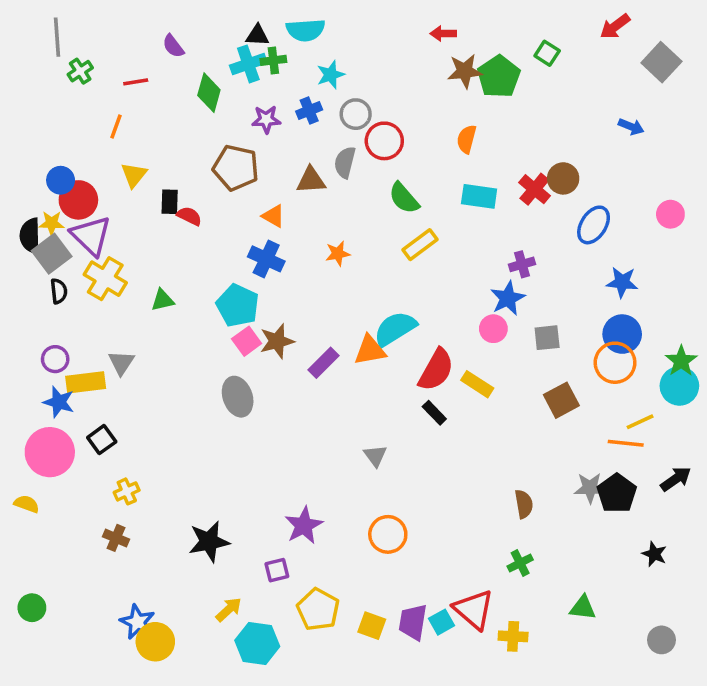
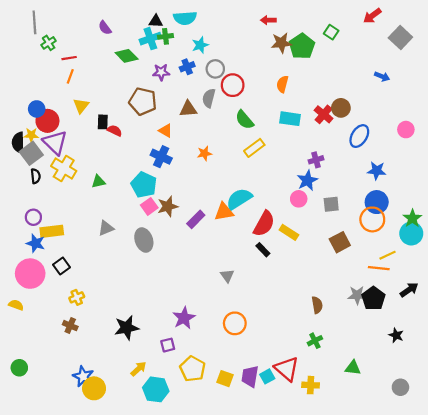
red line: (136, 82) -> (69, 58), moved
green diamond: (209, 93) -> (127, 56), turned -60
gray triangle: (121, 363) -> (106, 228), moved, turned 35

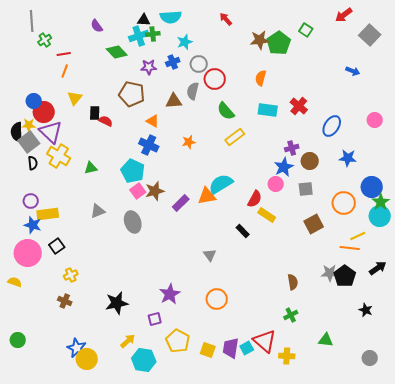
red arrow: (268, 20) -> (226, 19), moved, turned 48
brown circle: (341, 108) -> (310, 161), moved
blue circle: (377, 202) -> (372, 187), moved
red semicircle: (264, 224) -> (255, 199), moved, size x0.7

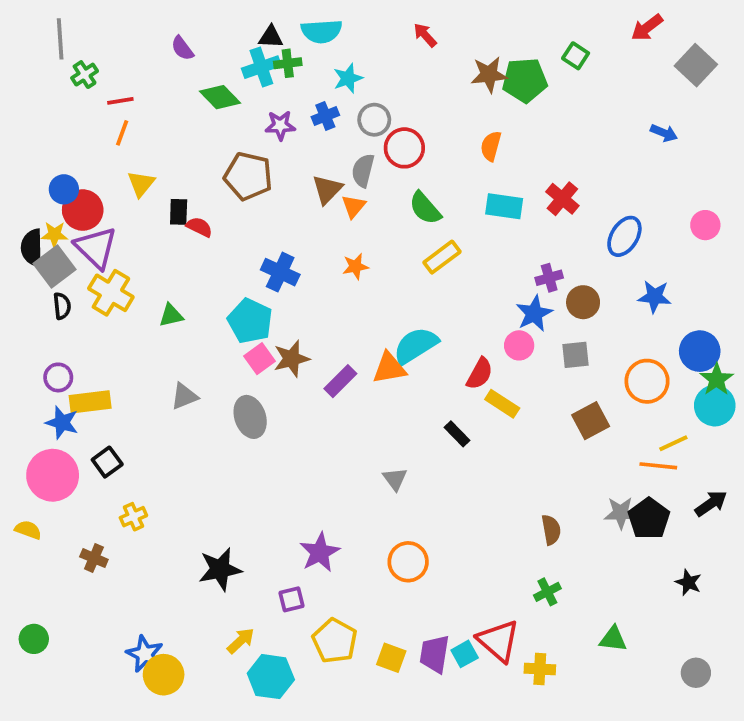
green pentagon: (279, 43) -> (525, 80), turned 30
brown triangle: (174, 101) -> (327, 189), turned -42
orange triangle: (153, 121) -> (354, 206), moved, turned 40
brown cross: (65, 301) -> (94, 558), moved

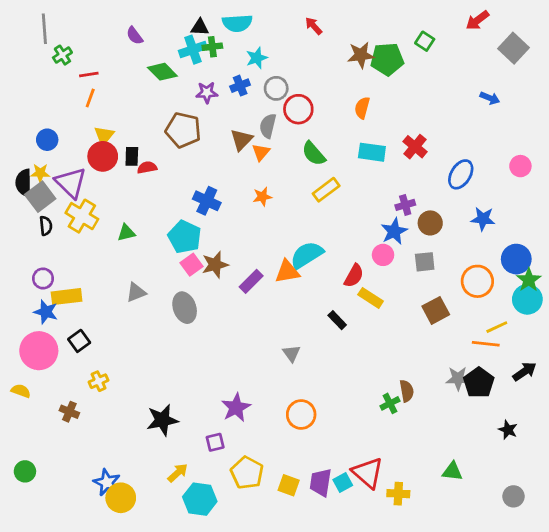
red circle: (83, 210) -> (103, 156), moved
red semicircle: (199, 227) -> (147, 167), turned -36
green cross: (547, 592) -> (390, 403), moved

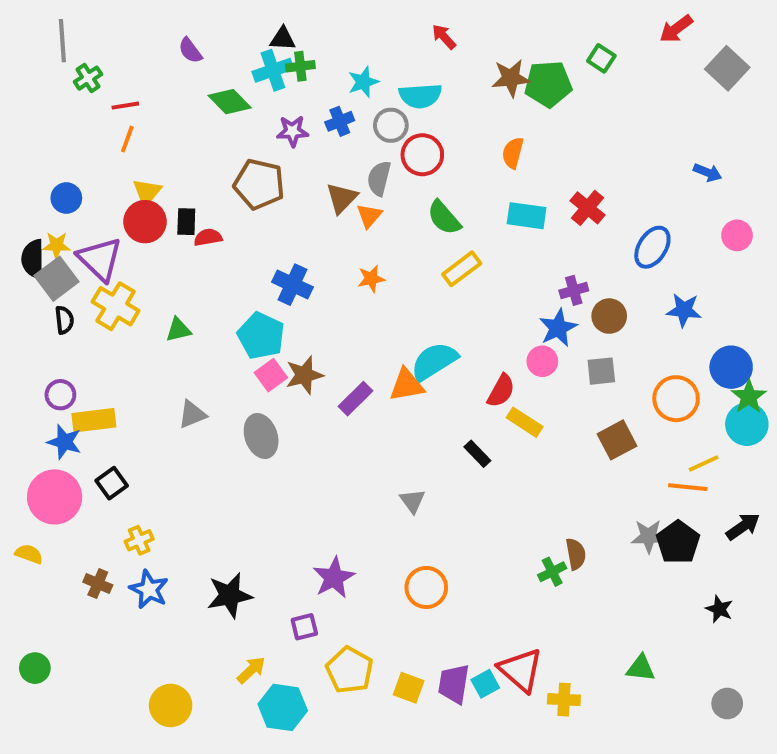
cyan semicircle: (237, 23) -> (420, 96), moved
blue arrow: (490, 98) -> (708, 172), moved
blue star: (107, 482) -> (149, 589), moved

